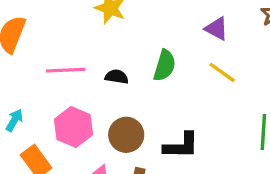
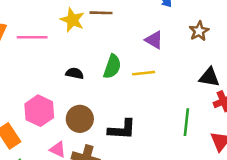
pink line: (66, 70) -> (32, 37), moved
yellow line: (222, 72) -> (144, 73), moved, turned -45

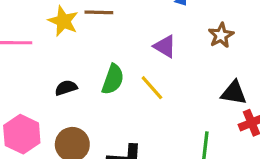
black semicircle: (75, 73) -> (66, 88), turned -30
yellow line: (144, 73) -> (152, 88), turned 55

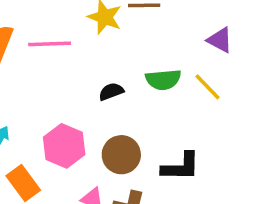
green semicircle: (113, 79) -> (163, 80), turned 68

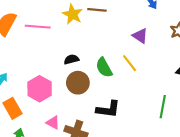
green semicircle: (163, 80) -> (104, 68), moved, turned 60
brown circle: (121, 155) -> (78, 83), moved

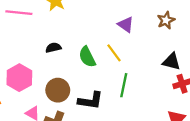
brown circle: (78, 83) -> (58, 90), moved
green line: (163, 107) -> (124, 85), moved

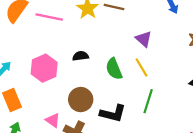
purple triangle: (126, 25) -> (144, 39), moved
pink hexagon: (19, 78) -> (44, 68), moved

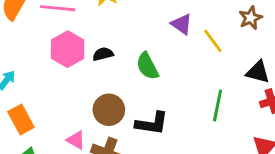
yellow line: (142, 67) -> (213, 41), moved
pink hexagon: (44, 68) -> (68, 49), moved
green line: (148, 101) -> (218, 105), moved

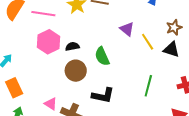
black triangle: (258, 72) -> (171, 49), moved
brown circle: (109, 110) -> (76, 71), moved

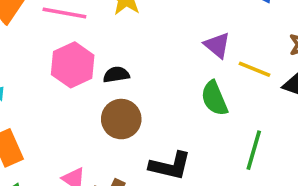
yellow line: (148, 42) -> (255, 69), turned -36
green semicircle: (102, 56) -> (214, 98), moved

